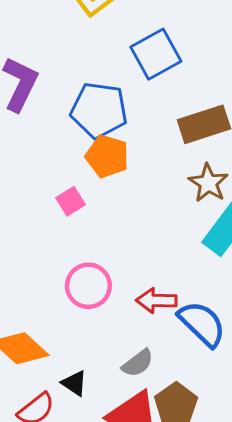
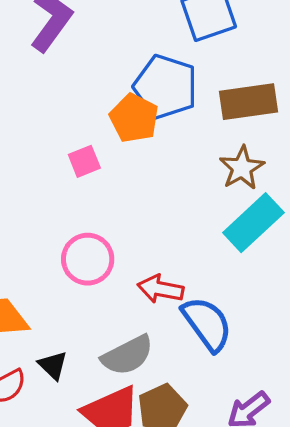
blue pentagon: (99, 110) -> (166, 87), moved
gray semicircle: (138, 363) -> (127, 355), size x1.4

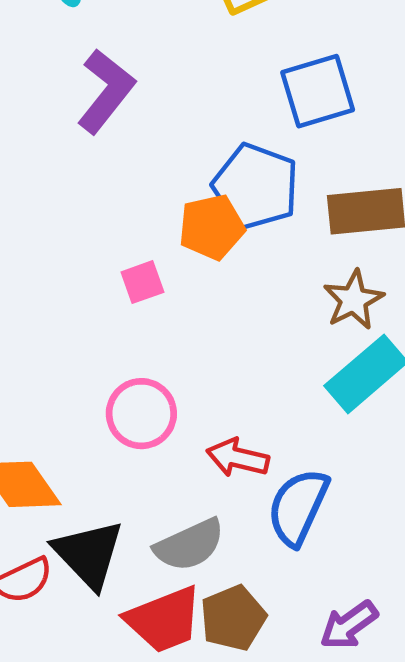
orange pentagon: (134, 118) -> (212, 227), turned 30
blue semicircle: (207, 324) -> (298, 507), turned -122
black triangle: (53, 365) -> (89, 554), size x1.8

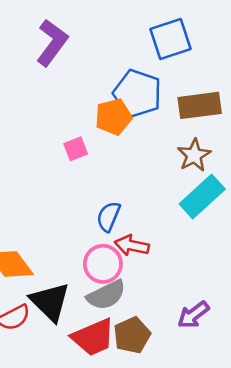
pink circle: (141, 414) -> (103, 264), moved
blue semicircle: (298, 507) -> (108, 217), moved, size x0.7
purple arrow: (349, 625) -> (193, 315), moved

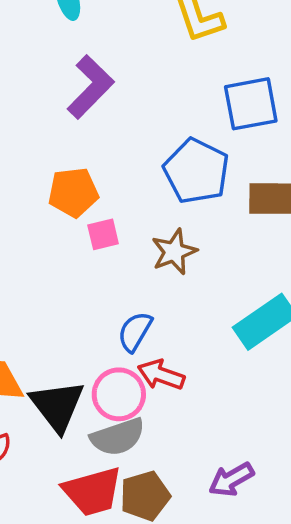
orange pentagon: (113, 117) -> (73, 192), moved
brown star: (194, 155) -> (174, 252), moved
black triangle: (50, 302) -> (57, 406), moved

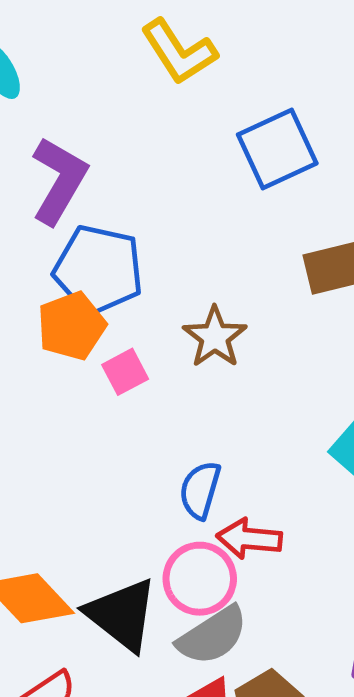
blue pentagon: (196, 171) -> (98, 270), moved
brown star: (174, 252) -> (215, 337), moved

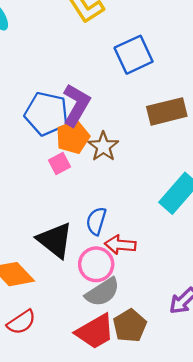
purple L-shape: (59, 180) -> (76, 105), moved
orange pentagon: (72, 326) -> (73, 137), moved
black triangle: (122, 615) -> (55, 240), moved

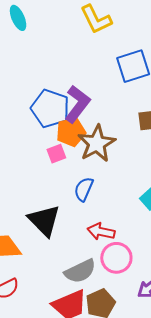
brown star: (103, 146) -> (97, 143), size x1.4
blue semicircle: (96, 221) -> (84, 189), moved
pink circle: (96, 264) -> (116, 258), moved

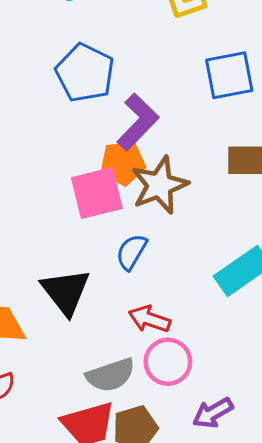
blue pentagon: (50, 109) -> (85, 73), moved
pink square: (56, 154) -> (97, 193), size x1.8

